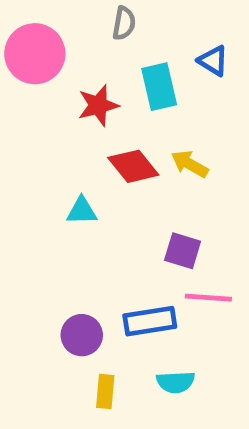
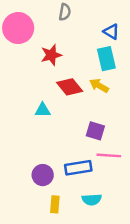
cyan rectangle: (159, 87) -> (106, 59), moved

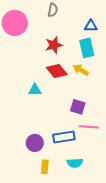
blue triangle: (111, 32) -> (91, 26), turned -32
red star: (51, 55) -> (54, 45), moved

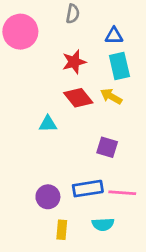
blue triangle: (91, 26) -> (114, 36), moved
pink line: (89, 127) -> (122, 193), moved

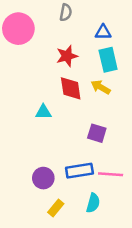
red diamond: (78, 98) -> (71, 88), turned 30
cyan semicircle: (103, 224) -> (93, 203), turned -72
yellow rectangle: (62, 230) -> (56, 208), turned 35

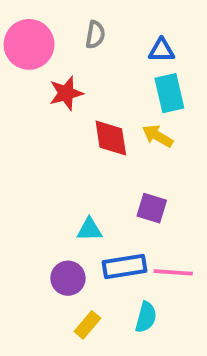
gray semicircle: (66, 12) -> (95, 35), moved
red star: (67, 56) -> (66, 93), moved
cyan triangle: (43, 112) -> (89, 230), moved

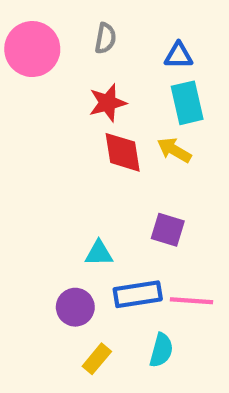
red star: (66, 93) -> (108, 103), moved

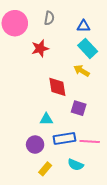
red star: (108, 103) -> (40, 48), moved
cyan rectangle: (187, 103) -> (88, 48), turned -30
red diamond: (123, 152) -> (57, 87), moved
cyan semicircle: (161, 350) -> (76, 165), turned 98

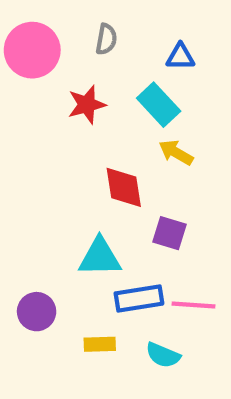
cyan rectangle: (88, 48) -> (159, 105), moved
cyan triangle: (46, 119) -> (100, 257), size x1.5
purple circle: (35, 145) -> (37, 312), moved
yellow rectangle: (45, 169) -> (100, 344), moved, turned 48

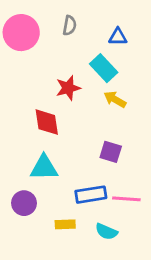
red star: (87, 105) -> (68, 88), moved
red diamond: (124, 187) -> (47, 122), moved
cyan triangle: (100, 257) -> (44, 168), moved

